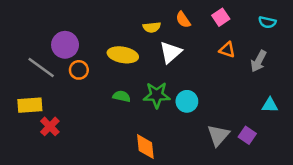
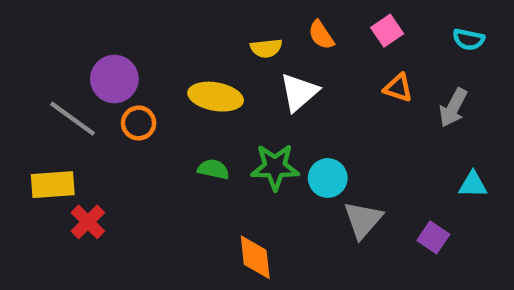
gray triangle: (218, 135) -> (363, 220), moved

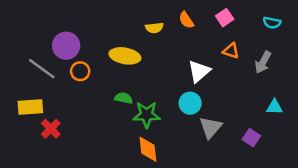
white triangle: (299, 92) -> (199, 71), moved
green star: (275, 167) -> (147, 115), moved

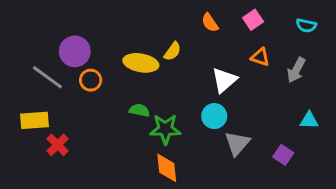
yellow semicircle: (154, 28) -> (173, 51), moved, turned -48

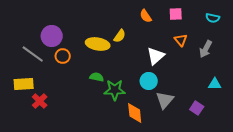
pink square: (253, 20) -> (176, 14), turned 32
orange triangle: (260, 57) -> (181, 40), turned 32
orange diamond: (167, 168) -> (135, 113), moved

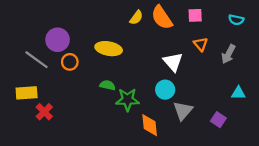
orange semicircle: (146, 16) -> (162, 18), size x1.6
yellow semicircle: (120, 36) -> (136, 18), moved
white triangle: (156, 56) -> (173, 62), turned -30

